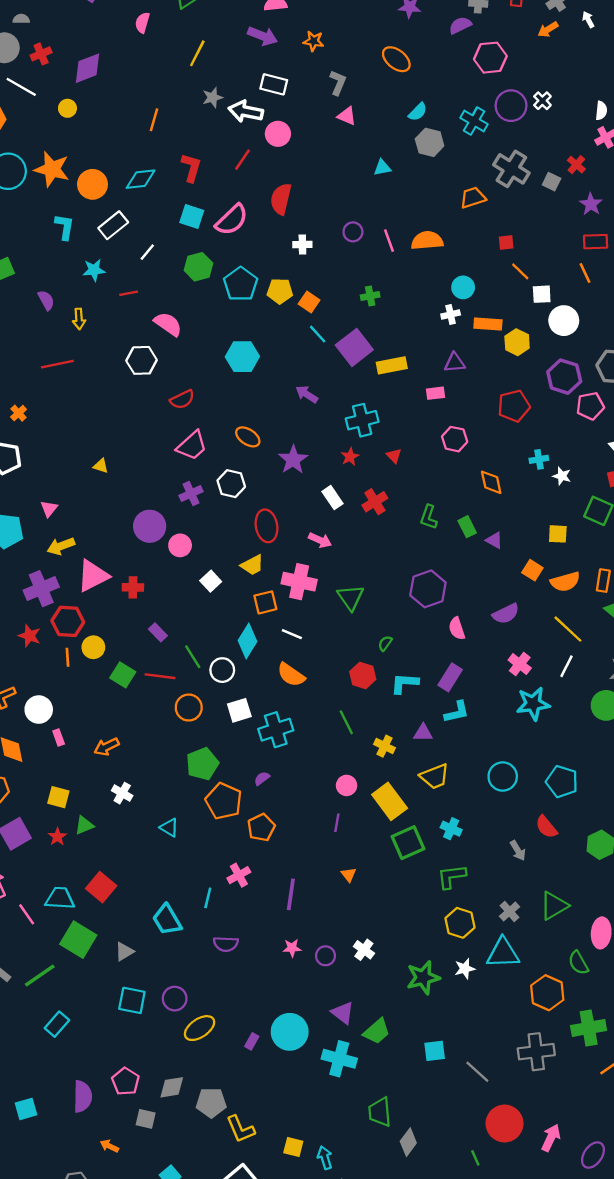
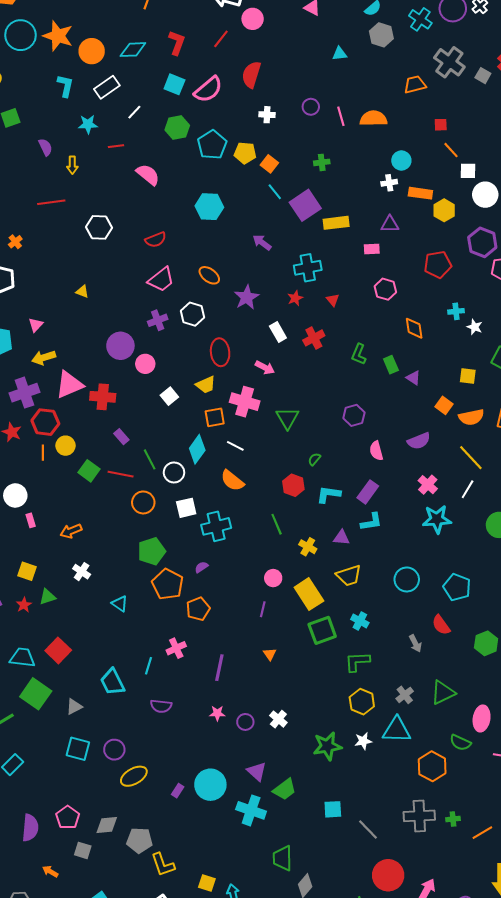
white hexagon: (142, 360) -> (99, 227), moved
red cross: (133, 587) -> (103, 397), size x1.4
purple hexagon: (428, 589) -> (354, 415), size x0.7
green semicircle: (578, 963) -> (460, 743), turned -40
green cross: (589, 1028) -> (453, 819), moved, size x0.5

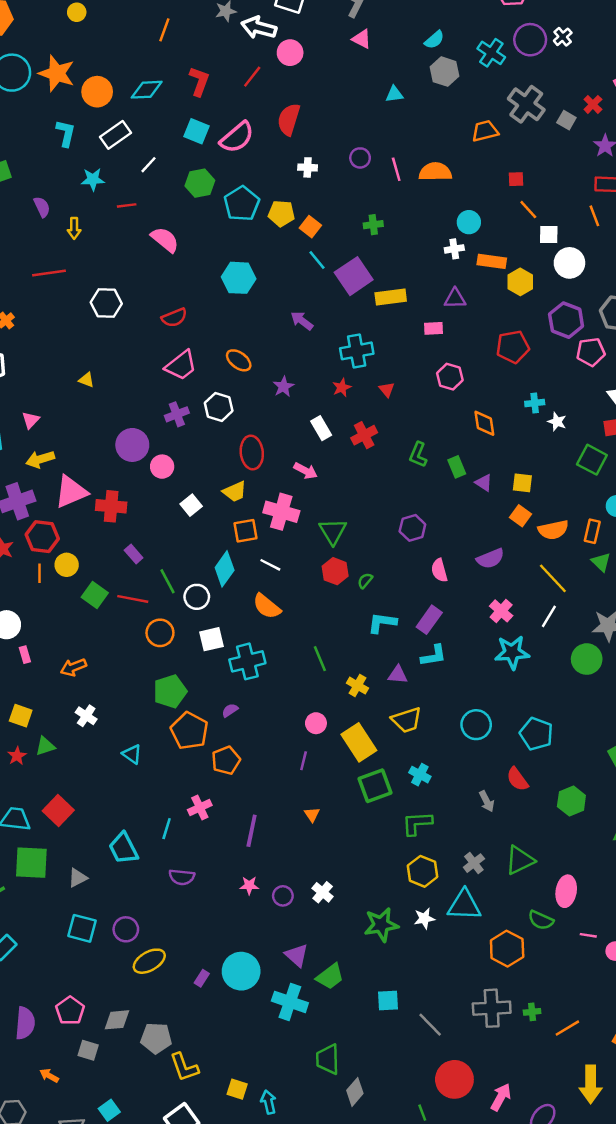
purple star: (247, 297) -> (283, 387), size x0.7
yellow square: (468, 376) -> (522, 483), moved
red hexagon: (293, 485) -> (335, 571), moved
green square: (36, 694) -> (31, 863), turned -32

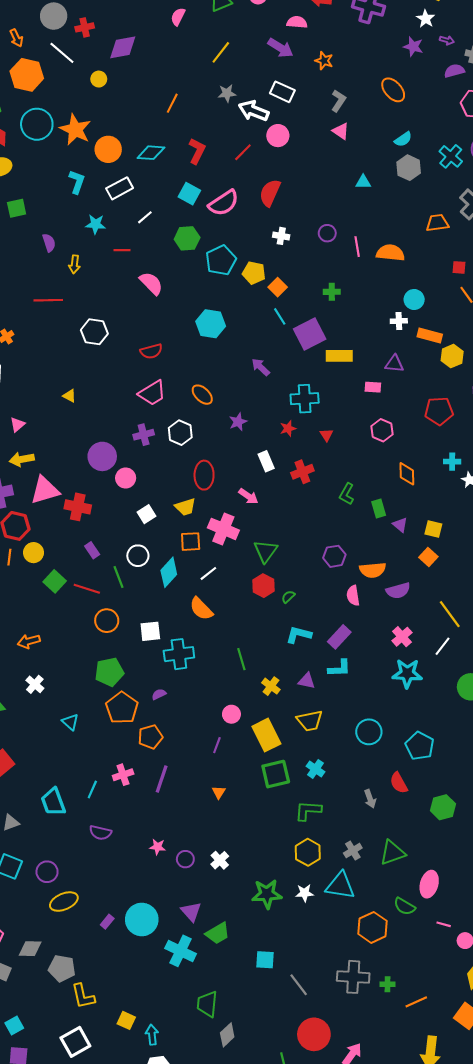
orange semicircle: (553, 530) -> (373, 570), moved
white line: (270, 565) -> (208, 573), turned -72
white circle: (197, 597) -> (138, 556), moved
purple line: (252, 831) -> (162, 779), moved

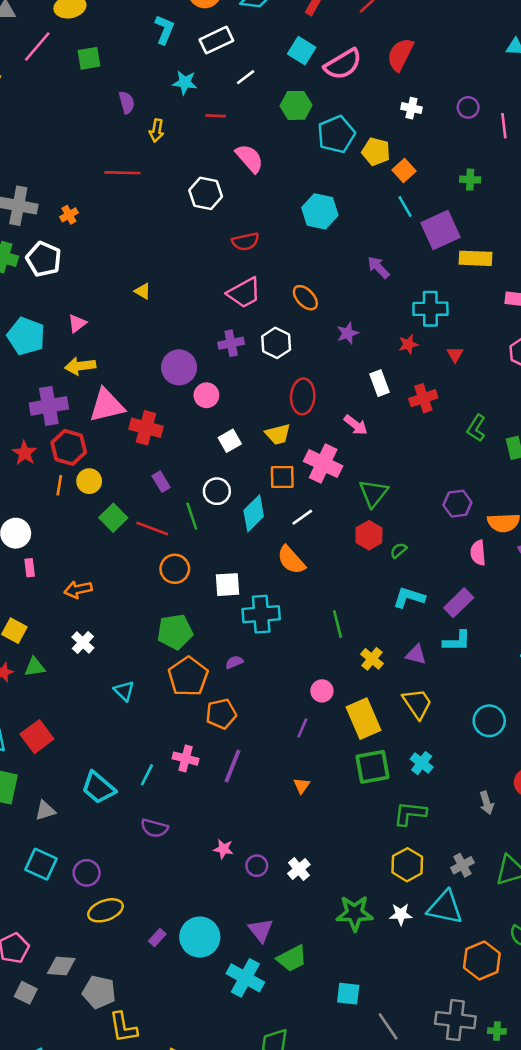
white hexagon: (94, 332) -> (206, 193), moved
yellow trapezoid: (310, 721) -> (417, 704), turned -116
pink cross: (123, 775) -> (186, 759), turned 30
cyan trapezoid: (53, 802) -> (98, 788), turned -32

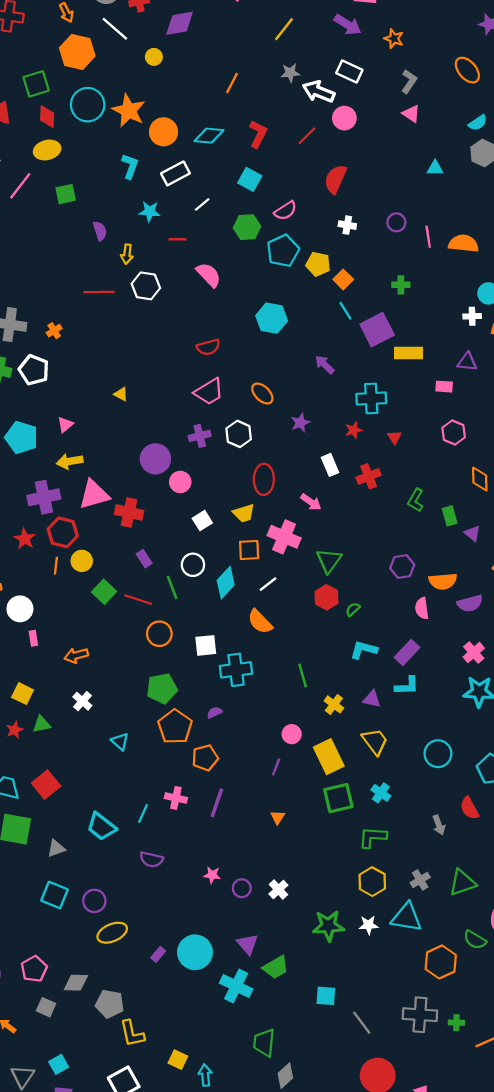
pink semicircle: (343, 64) -> (285, 211), moved, size x0.7
white hexagon: (206, 193) -> (146, 286), moved

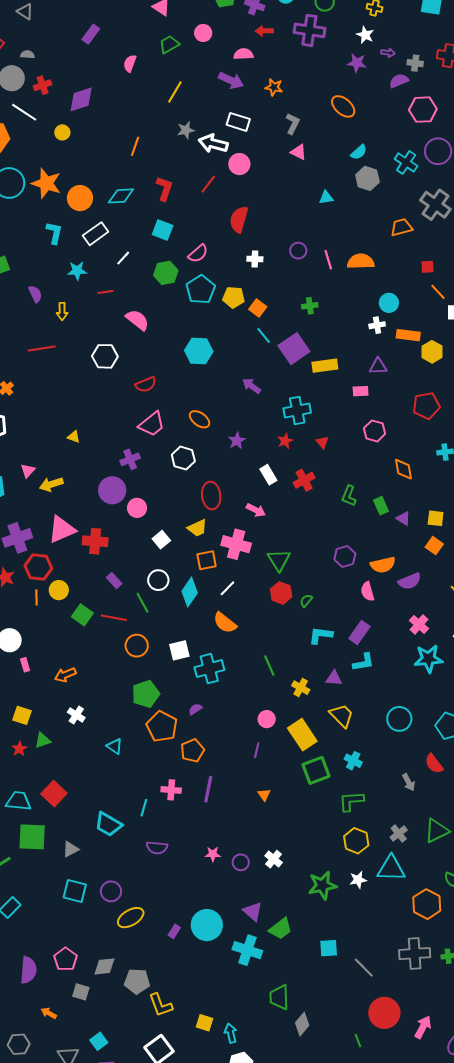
white hexagon: (146, 286) -> (105, 356), moved
purple cross: (200, 436) -> (130, 459), moved
yellow arrow: (70, 461) -> (51, 484), moved

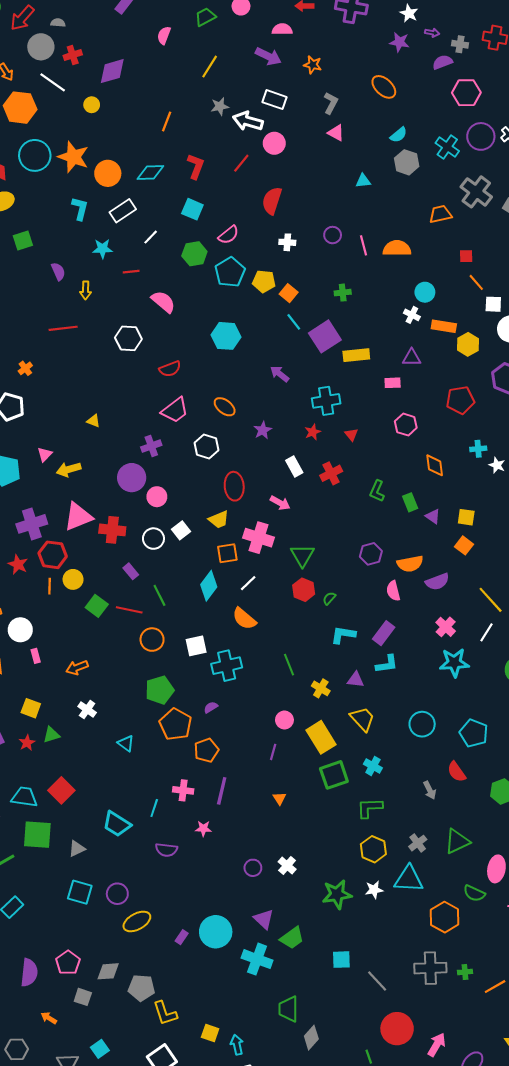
white cross: (377, 325) -> (412, 315), turned 35
white circle: (158, 580) -> (153, 539), moved
pink star: (213, 854) -> (203, 829), moved

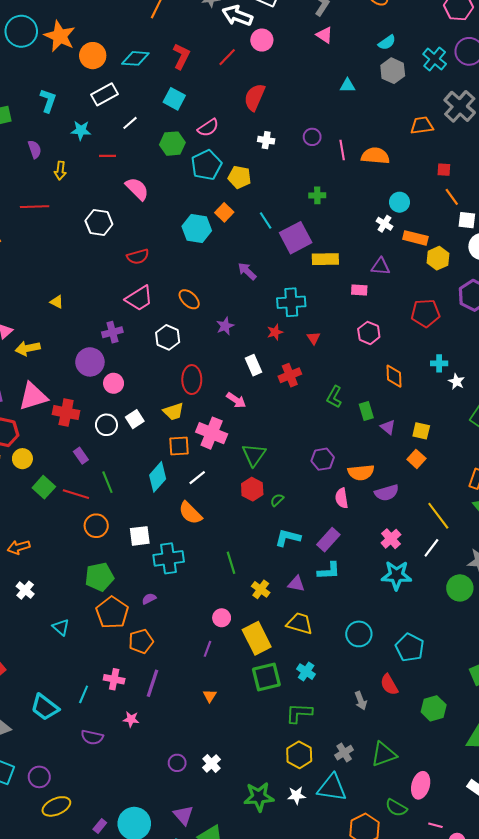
cyan L-shape: (80, 209) -> (48, 101), moved
orange square: (289, 293) -> (224, 212), moved
yellow trapezoid: (362, 719) -> (300, 623), turned -36

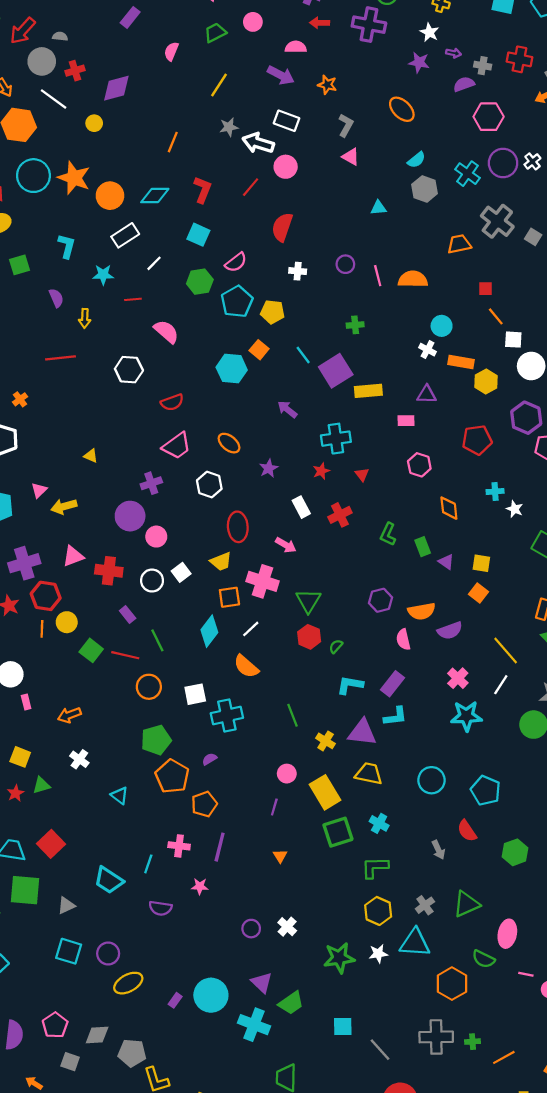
pink triangle: (33, 396) -> (73, 556), size x0.7
purple triangle: (296, 584) -> (362, 732), size x1.6

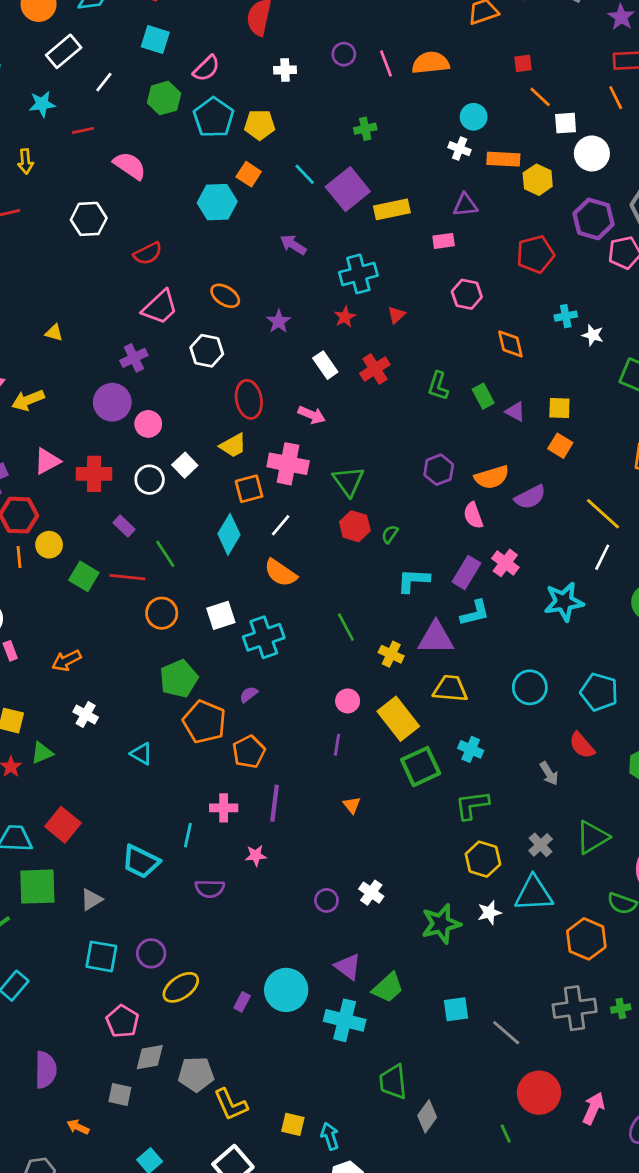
red triangle: (362, 474) -> (396, 315), turned 32
pink cross: (458, 678) -> (505, 563), moved
pink pentagon: (55, 1025) -> (122, 1021), moved

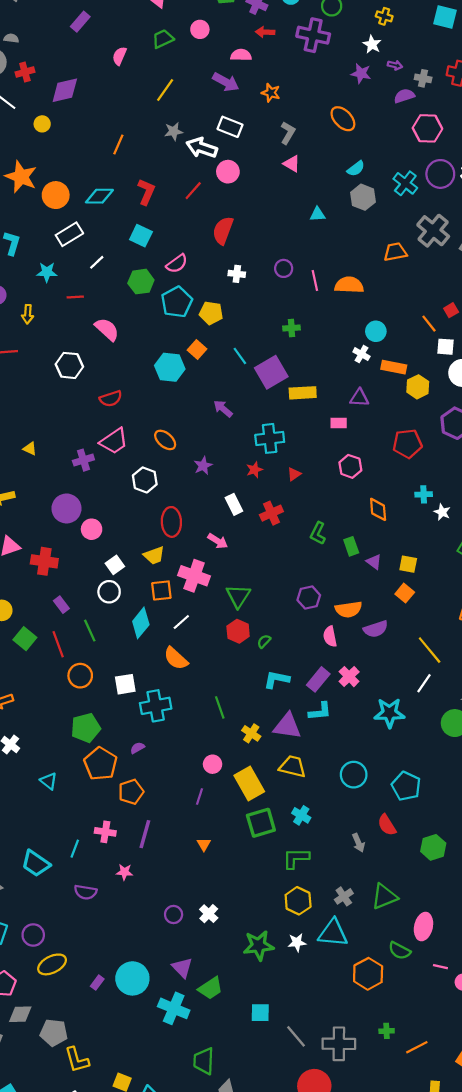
red square: (523, 63) -> (451, 310), moved, turned -32
purple cross: (134, 358) -> (83, 460), moved
white circle: (150, 480) -> (109, 592), moved
red line: (127, 577) -> (58, 644), turned 55
gray cross: (575, 1008) -> (339, 1044), moved

